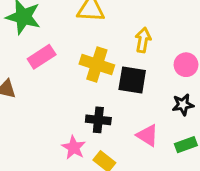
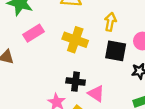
black square: (132, 80) -> (116, 51), moved
pink triangle: (147, 135) -> (96, 94), moved

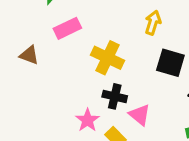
yellow arrow: (110, 22) -> (153, 23), moved
yellow cross: (75, 40) -> (108, 58), moved

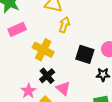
yellow arrow: (153, 23) -> (64, 25), moved
black cross: (115, 96) -> (47, 76), turned 35

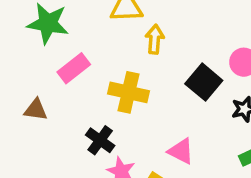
black square: (85, 54) -> (204, 82), turned 36
black cross: (47, 76) -> (100, 140), moved

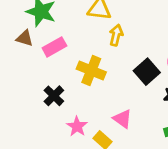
brown triangle: (36, 110) -> (25, 38), moved
black cross: (100, 140) -> (54, 96), moved

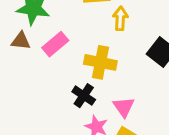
black cross: (54, 96) -> (84, 96), moved
pink triangle: (122, 119) -> (124, 107), moved, turned 30

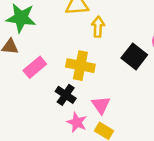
pink rectangle: (55, 44) -> (35, 67), moved

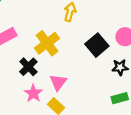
yellow cross: (80, 66) -> (47, 43), turned 30

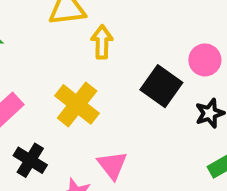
black cross: (28, 67) -> (30, 160), moved

